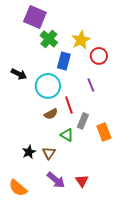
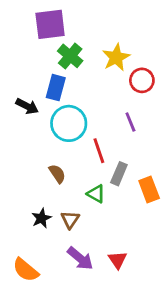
purple square: (35, 17) -> (50, 24), turned -30
blue rectangle: (64, 61) -> (56, 88), moved
brown semicircle: (51, 114) -> (57, 174), moved, turned -96

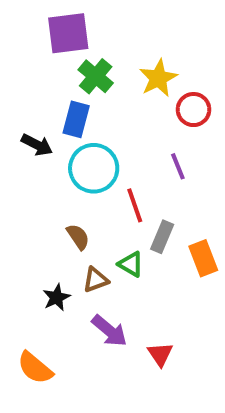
brown triangle: (70, 220) -> (96, 280), moved, turned 36
purple arrow: (80, 258) -> (109, 331), moved

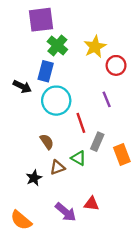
purple arrow: (109, 331) -> (66, 212), moved
red triangle: (160, 354) -> (91, 204), moved, turned -49

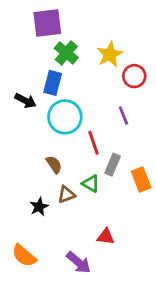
purple arrow: (66, 212) -> (79, 262), moved

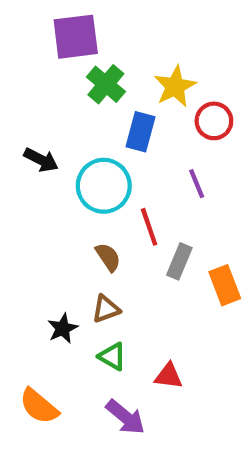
blue rectangle: (53, 83) -> (140, 132), moved
brown semicircle: (54, 165) -> (108, 257), moved
green triangle: (91, 184) -> (112, 356), moved

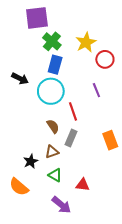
blue rectangle: (140, 132) -> (55, 65), moved
gray rectangle: (179, 261) -> (71, 138), moved
orange semicircle: (39, 406) -> (19, 187), moved

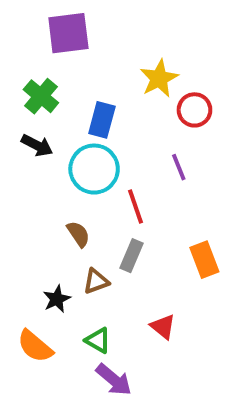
green cross: (52, 41) -> (41, 96), moved
brown semicircle: (53, 126) -> (78, 234), moved
green triangle: (55, 175) -> (98, 340), moved
red triangle: (83, 185) -> (163, 327), moved, turned 32

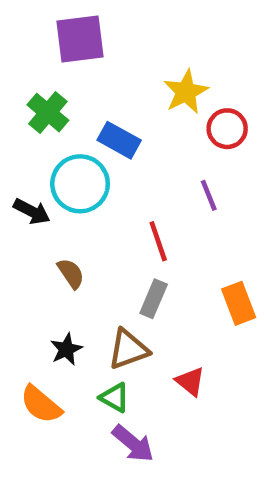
blue rectangle: (102, 120) -> (119, 140), turned -76
black arrow: (37, 145) -> (32, 211), moved
cyan circle: (94, 169) -> (80, 184), moved
brown semicircle: (78, 234) -> (71, 273), moved
brown triangle: (96, 281) -> (128, 349), moved, size x1.4

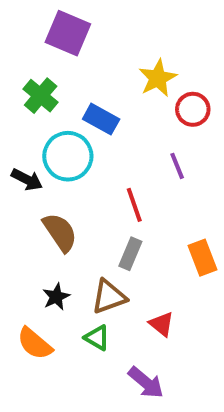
purple square: (80, 39) -> (68, 33), turned 30
brown semicircle: (71, 273) -> (60, 232), size x1.5
purple arrow: (133, 444) -> (146, 383), moved

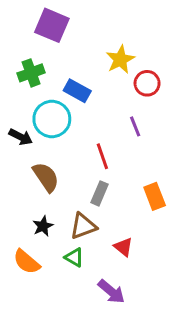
green cross: (41, 96) -> (31, 73), turned 30

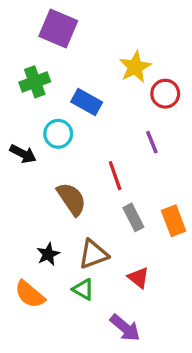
cyan circle: (52, 119) -> (58, 134), size x0.7
brown semicircle: (46, 177) -> (72, 199), moved
gray rectangle: (99, 193) -> (133, 217), moved, turned -50

